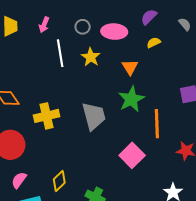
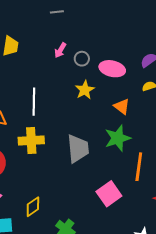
pink arrow: (44, 25) -> (60, 50), moved
white line: (60, 53) -> (34, 102), moved
orange triangle: (130, 67) -> (122, 106), turned -30

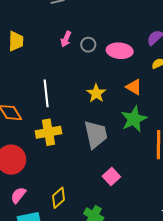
yellow star: (85, 90) -> (96, 93), moved
pink square: (109, 194) -> (111, 176), moved, size x0.7

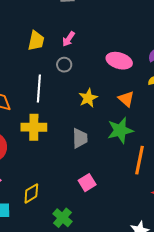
yellow trapezoid: (16, 41) -> (36, 41), moved
gray circle: (88, 45) -> (64, 65), moved
gray trapezoid: (96, 134) -> (80, 138), size x0.7

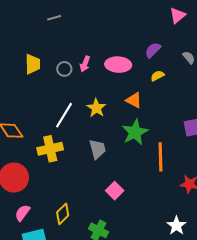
pink arrow: (69, 39) -> (85, 64), moved
gray circle: (64, 65) -> (64, 69), moved
white line: (39, 89) -> (64, 115), moved, turned 40

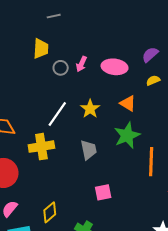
yellow trapezoid: (33, 64) -> (41, 49), moved
pink square: (115, 191) -> (103, 192), turned 30

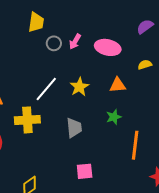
purple semicircle: (150, 55) -> (145, 27), moved
orange triangle: (128, 103) -> (118, 85), turned -42
green star: (127, 135) -> (114, 117), size x0.6

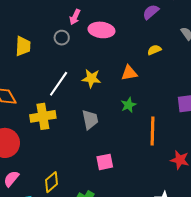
yellow trapezoid: (36, 22) -> (23, 46), moved
pink arrow: (75, 42) -> (75, 17), moved
pink ellipse: (108, 47) -> (101, 30), moved
yellow star: (79, 87) -> (91, 78), turned -30

